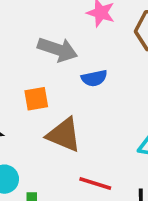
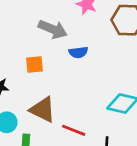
brown triangle: (64, 135) -> (43, 110), moved

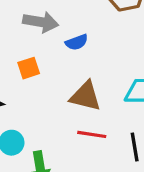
brown triangle: (43, 110) -> (85, 96), moved

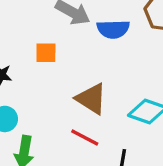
blue semicircle: (77, 42) -> (113, 29), moved, size x1.4

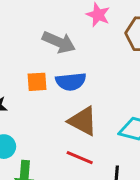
blue semicircle: (113, 29) -> (71, 82), moved

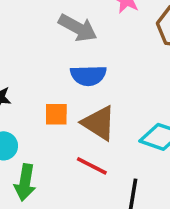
orange square: (37, 82) -> (56, 114), moved

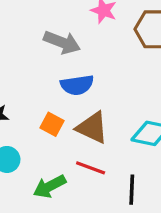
orange square: (56, 114) -> (52, 124), turned 35
green arrow: (25, 182) -> (50, 186), moved, turned 60

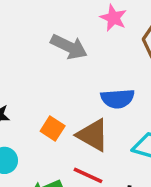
blue semicircle: (77, 85) -> (118, 99), moved

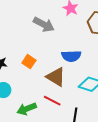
orange square: (53, 129) -> (29, 62), moved

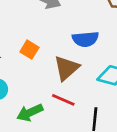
brown triangle: (56, 77) -> (66, 68), turned 50

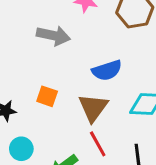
red line: (63, 100) -> (98, 144), turned 50

